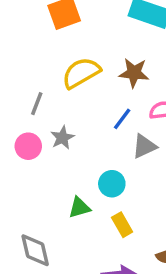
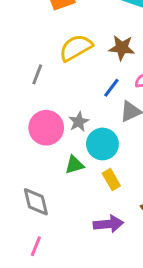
gray star: (62, 138) -> (79, 122), moved
pink circle: (28, 146) -> (46, 128), moved, size x1.5
cyan circle: (112, 184) -> (102, 144), size x1.4

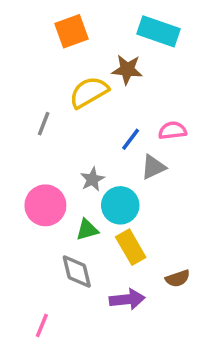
brown star: (122, 48) -> (127, 70), moved
pink circle: (46, 128) -> (45, 205), moved
yellow rectangle: (111, 180) -> (131, 247), size x1.4
gray diamond: (36, 202) -> (77, 271), moved

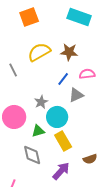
brown star: (127, 70) -> (69, 52), moved
gray line: (44, 124) -> (13, 70), turned -48
purple arrow: (127, 299) -> (61, 171), turned -42

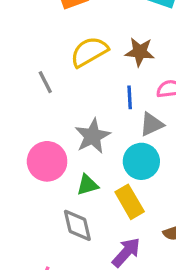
blue line: (63, 79) -> (130, 97), turned -40
gray star: (41, 102) -> (93, 136), size x1.5
cyan circle: (57, 117) -> (141, 161), moved

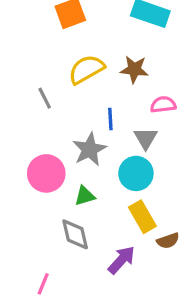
blue line: (130, 97) -> (110, 119), moved
gray triangle: (151, 124) -> (146, 138), turned -35
yellow rectangle: (130, 202) -> (142, 217), moved

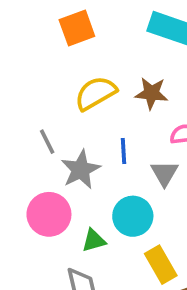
gray line: (45, 98) -> (47, 142), moved
gray star: (90, 149) -> (81, 170), moved
cyan circle: (136, 173) -> (133, 216), moved

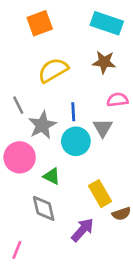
brown star: (151, 93) -> (104, 62), moved
cyan circle: (133, 216) -> (76, 141), moved
green triangle: (94, 240) -> (52, 176), turned 42

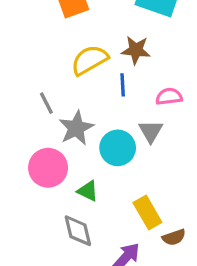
brown star: (104, 62) -> (136, 50), moved
blue line: (73, 112) -> (123, 85), moved

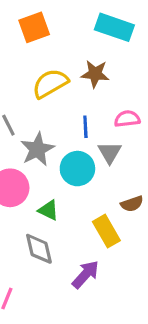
blue line: (123, 85) -> (85, 127), moved
brown semicircle: (174, 237) -> (132, 204), moved

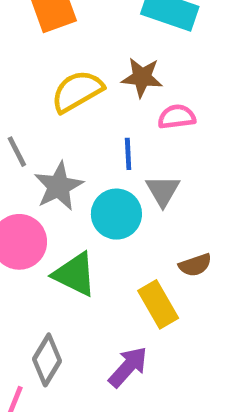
pink semicircle: (127, 119) -> (177, 117), moved
green triangle: (49, 210) -> (75, 274), size x1.5
gray diamond: (39, 249) -> (47, 360), moved, turned 44

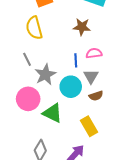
yellow semicircle: (77, 91) -> (34, 28), moved, turned -75
pink semicircle: (177, 117) -> (94, 53), moved
brown semicircle: (195, 265) -> (96, 96), moved

